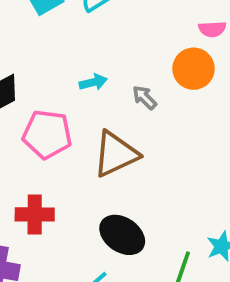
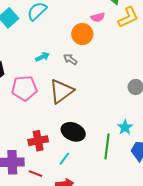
orange circle: (194, 69) -> (82, 34), moved
red cross: (35, 214) -> (38, 141), moved

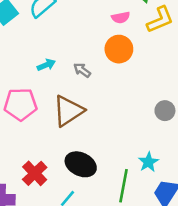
orange circle: (82, 34) -> (119, 49), moved
red cross: (38, 141) -> (35, 173), turned -36

